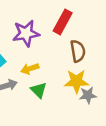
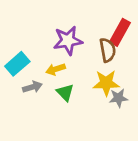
red rectangle: (63, 22) -> (120, 32), moved
purple star: (26, 33) -> (68, 41), moved

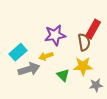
gray arrow: (32, 87) -> (29, 69), size x1.5
green triangle: (65, 92) -> (63, 75), moved
gray star: (118, 98) -> (96, 85), moved

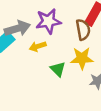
gray arrow: (29, 69) -> (17, 28), moved

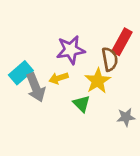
gray arrow: (17, 28) -> (36, 88), moved, turned 85
yellow star: (82, 58) -> (98, 81), moved, turned -30

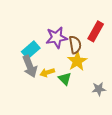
brown semicircle: (110, 59) -> (75, 45), moved
cyan rectangle: (21, 73) -> (31, 50), moved
yellow arrow: (59, 78) -> (47, 73), moved

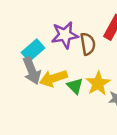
yellow star: (77, 61) -> (98, 83), moved
yellow arrow: (47, 73) -> (53, 78), size x1.5

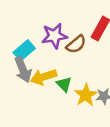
brown semicircle: (88, 44) -> (76, 44), turned 60
yellow star: (98, 83) -> (86, 95), moved

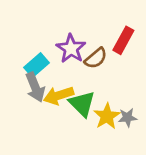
purple star: (54, 36) -> (71, 49), turned -30
green triangle: (64, 84) -> (82, 104), size x1.5

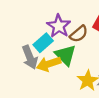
cyan rectangle: (36, 65) -> (43, 43), moved
green triangle: (82, 104) -> (65, 55), moved

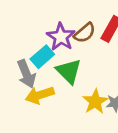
brown semicircle: (79, 34) -> (85, 33), moved
yellow arrow: (49, 64) -> (40, 95), moved

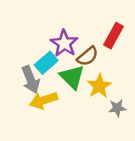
brown semicircle: (85, 33) -> (88, 56), moved
yellow star: (95, 102) -> (99, 86), moved

